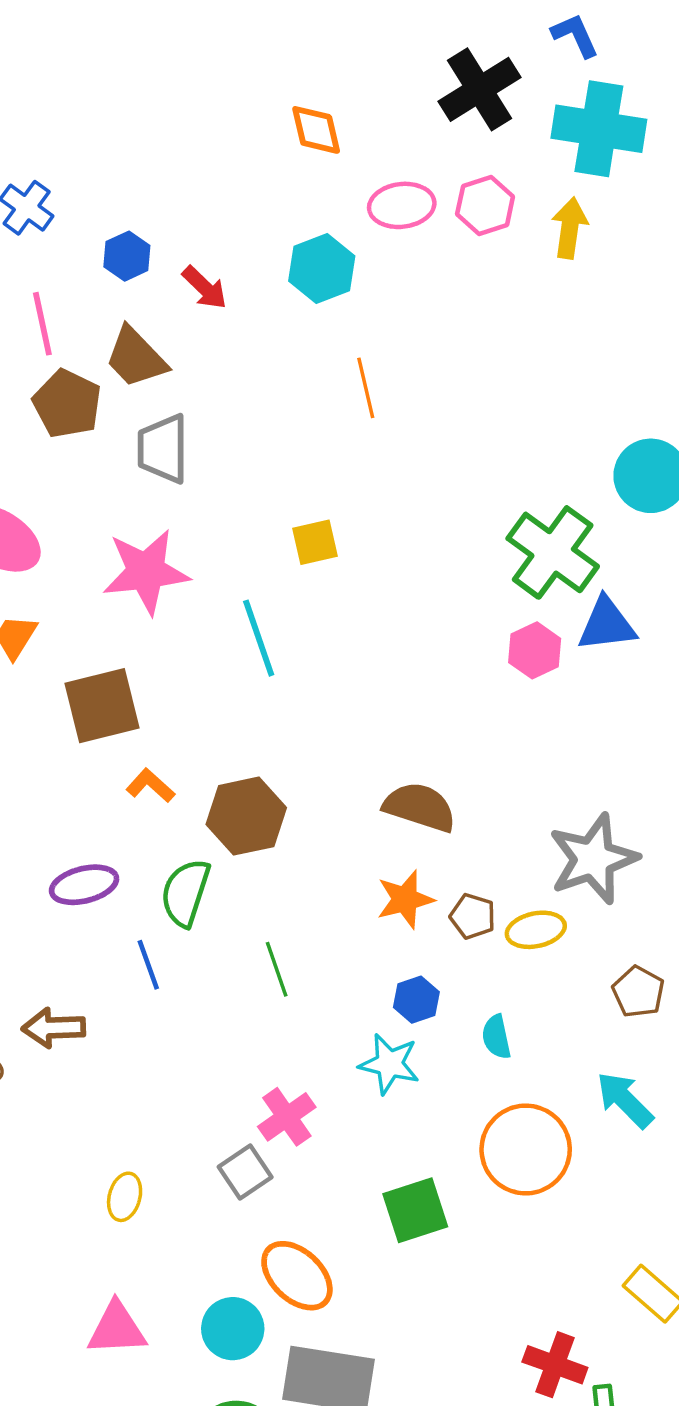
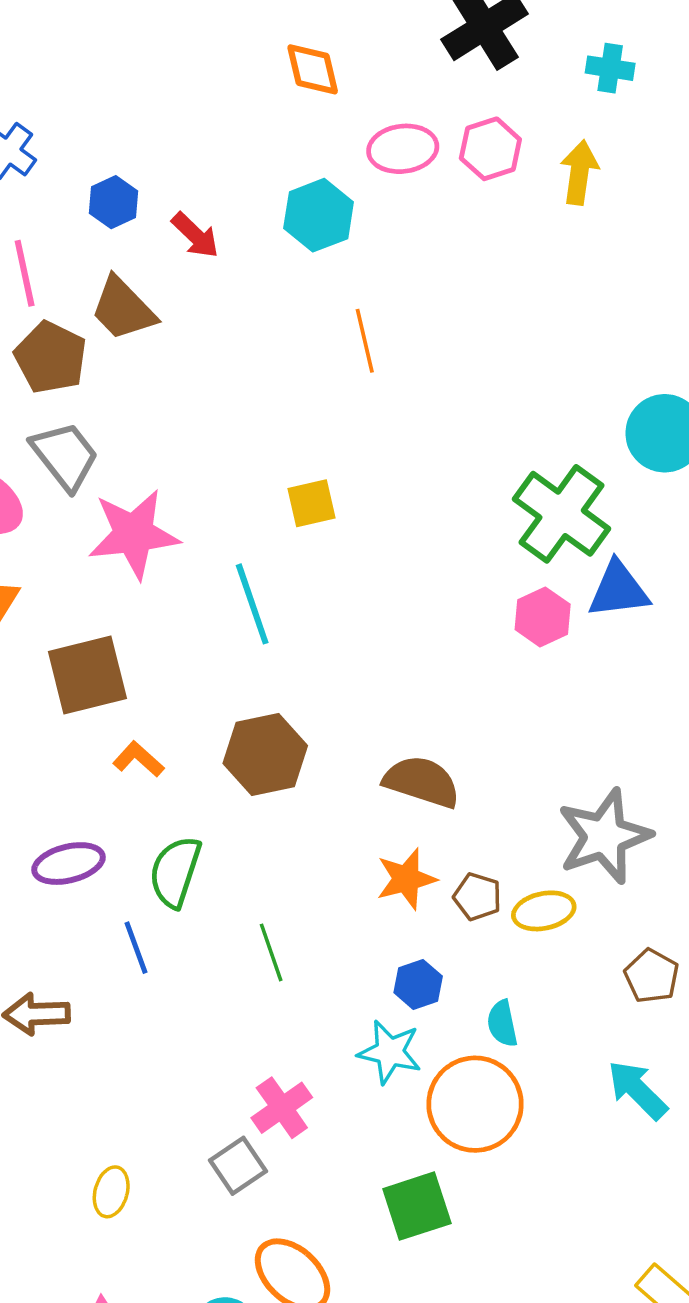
cyan cross: (599, 129) -> (610, 68), size x0.5
gray trapezoid: (163, 449) -> (65, 456), moved, turned 142
brown hexagon: (246, 816) -> (265, 754), moved
orange circle: (526, 1150) -> (475, 1104), moved

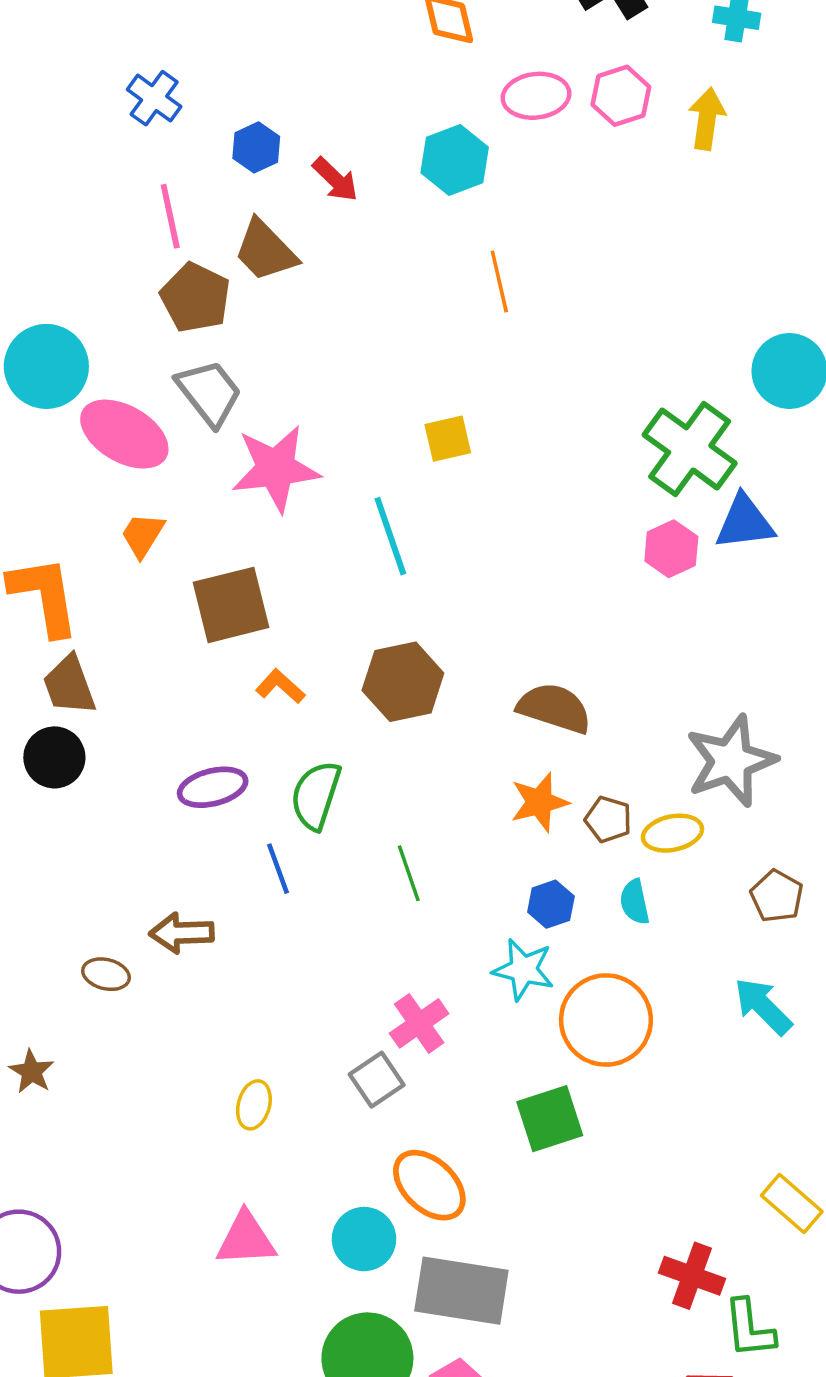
cyan semicircle: (502, 1024) -> (635, 902), moved

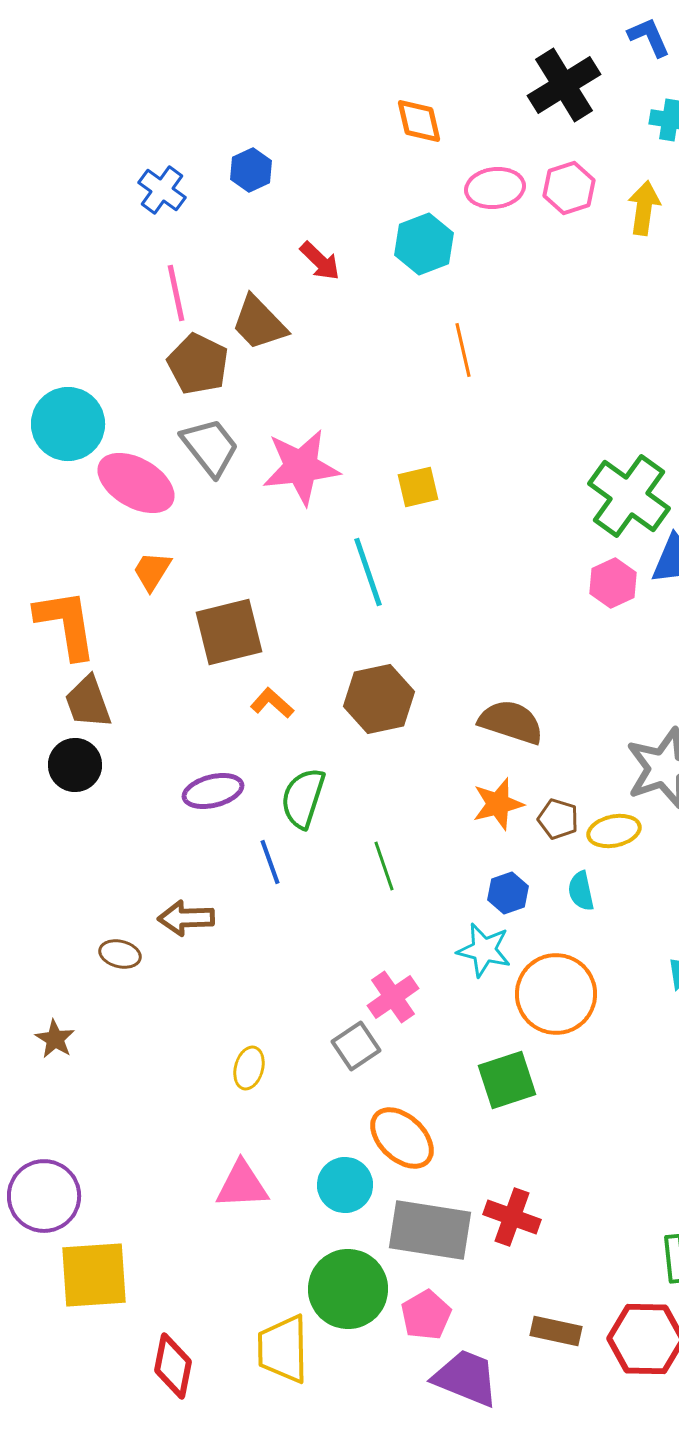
blue hexagon: (256, 147) -> (251, 170), moved
pink star: (276, 468) -> (301, 467), moved
red cross: (692, 1276) -> (512, 1217), moved

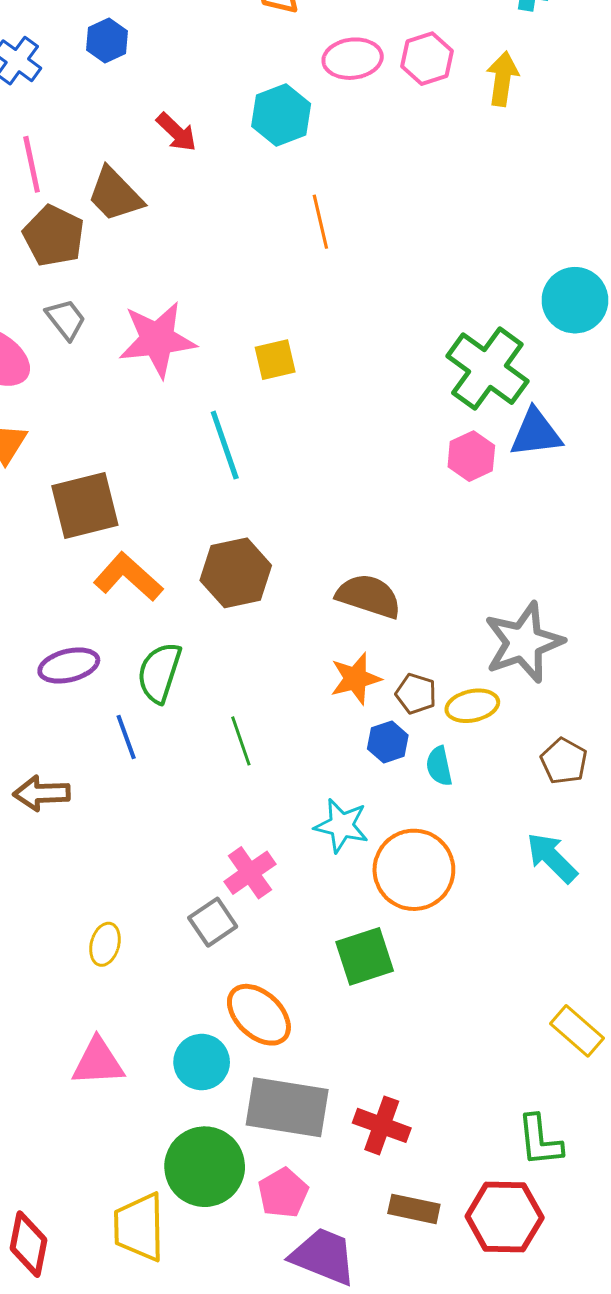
gray trapezoid: (210, 447) -> (66, 319), size x0.7
orange L-shape: (272, 703) -> (128, 577), size x1.6
blue hexagon: (508, 893) -> (388, 742), moved
red cross: (512, 1217) -> (382, 1125), moved

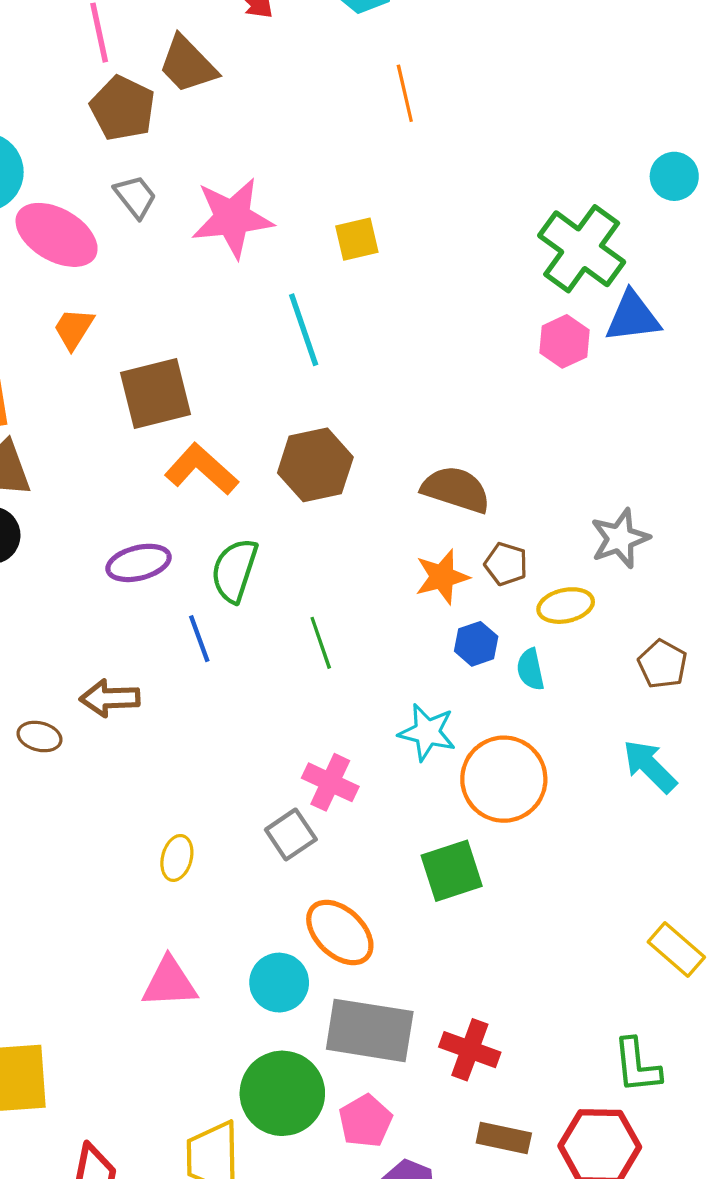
cyan circle: (575, 300) -> (674, 176), size x0.7
gray star: (524, 642) -> (620, 538), size x0.7
brown pentagon: (416, 694) -> (506, 564), moved
pink cross: (250, 873) -> (330, 782), turned -30

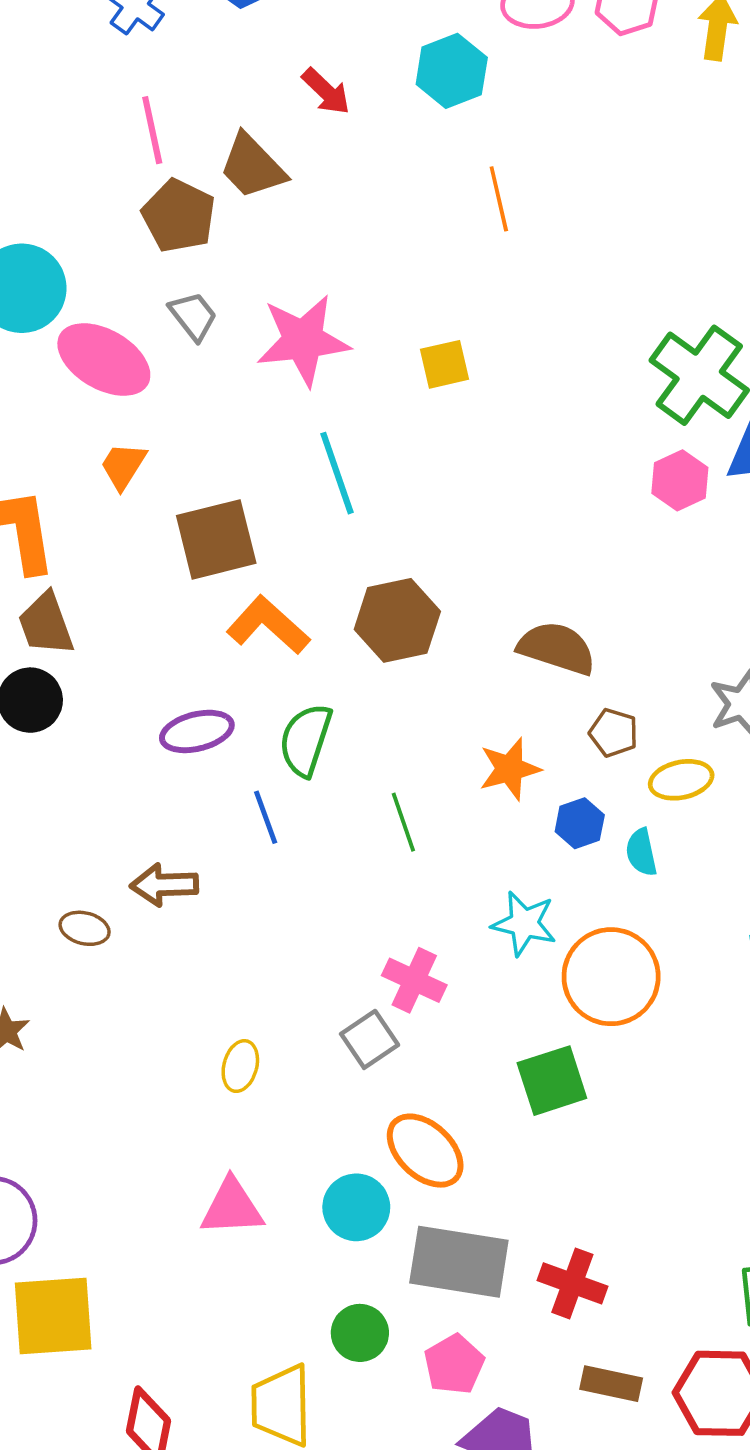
cyan line: (304, 330) -> (337, 473), moved
orange star: (442, 577) -> (510, 769), moved
green circle: (282, 1093) -> (360, 1333), size x0.6

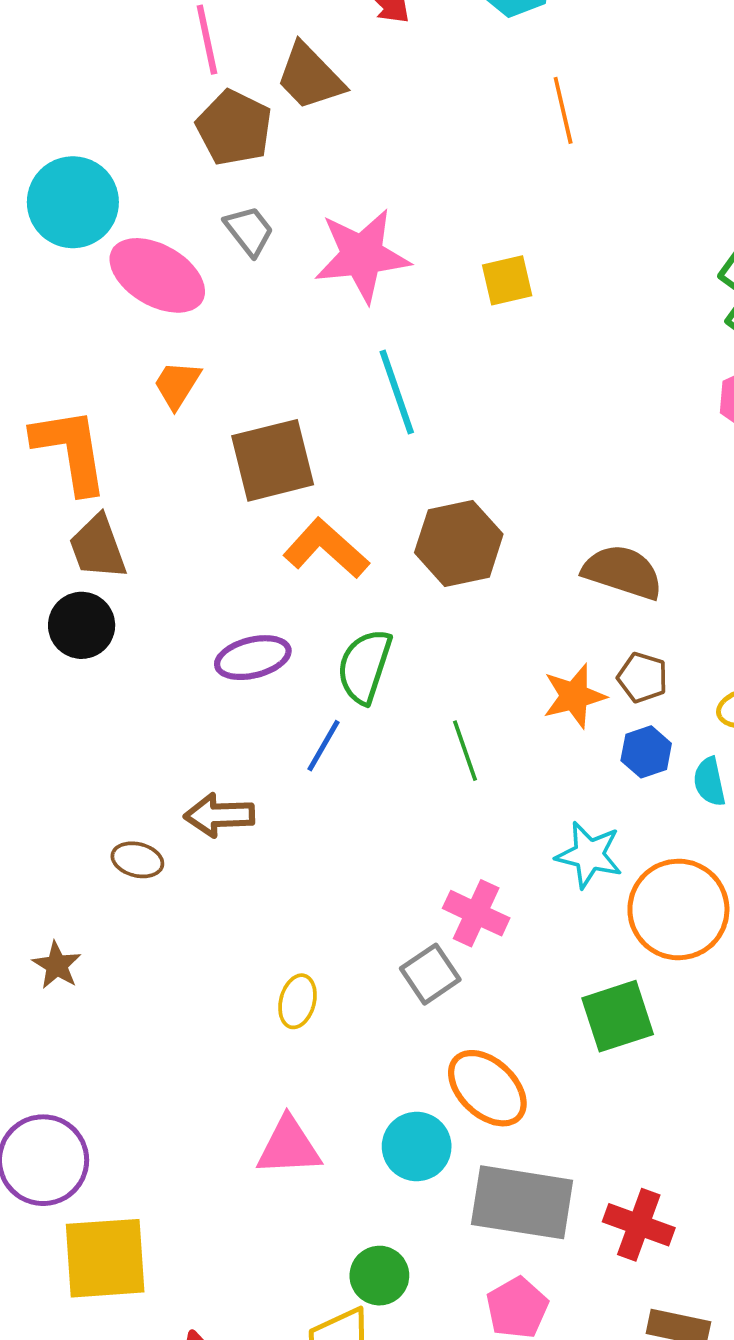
brown pentagon: (614, 733) -> (642, 677), moved
blue line: (266, 817) -> (324, 746), turned 50
green circle: (360, 1333) -> (379, 1276), moved

